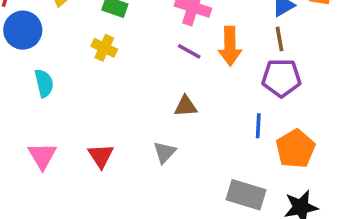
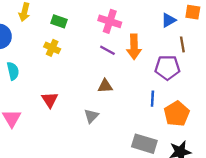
brown line: (280, 39) -> (182, 44), moved
red triangle: (101, 156) -> (50, 100), moved

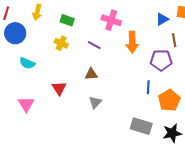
purple line: (107, 50) -> (94, 45), moved
cyan semicircle: (13, 71) -> (27, 63), turned 126
brown triangle: (105, 86) -> (91, 74), moved

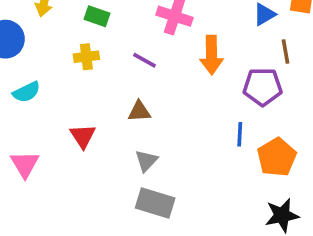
yellow cross: (61, 43) -> (86, 57), turned -32
cyan semicircle: (27, 63) -> (26, 92), turned -49
gray rectangle: (141, 126) -> (155, 203), moved

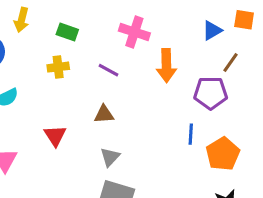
brown line: (285, 51) -> (230, 62), turned 45

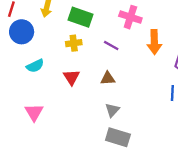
green rectangle: (67, 32) -> (81, 17), size x1.5
red triangle: (55, 136) -> (71, 77), moved

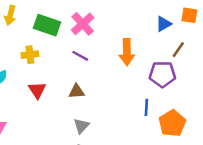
pink cross: (130, 17) -> (83, 24), moved, turned 30
yellow cross: (74, 43) -> (30, 55), moved

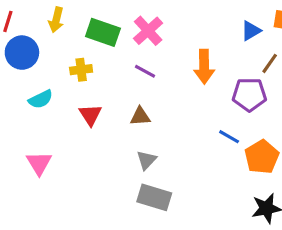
blue line: (146, 107) -> (229, 137), turned -63

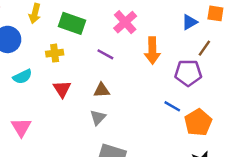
pink cross: (148, 31) -> (125, 22), moved
gray triangle: (147, 160) -> (98, 117), moved

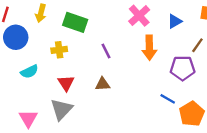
pink cross: (125, 22) -> (139, 16), moved
blue triangle: (189, 22) -> (175, 21), moved
purple line: (105, 54) -> (106, 51), turned 35
gray triangle: (98, 117) -> (61, 109), moved, size x1.5

